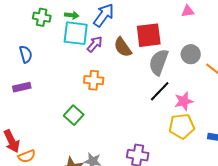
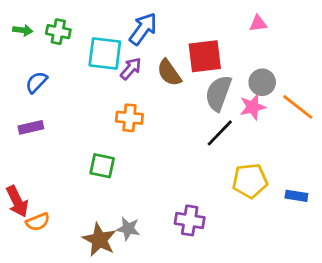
green arrow: (72, 15) -> (23, 30), moved
blue semicircle: (26, 54) -> (36, 82), turned -120
pink star: (184, 101) -> (253, 107), moved
green square: (74, 115) -> (102, 166), turned -30

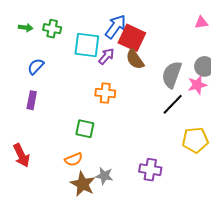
red square: (205, 56) -> (132, 38), moved, turned 32
purple rectangle: (31, 127) -> (32, 100), turned -66
orange semicircle: (38, 222) -> (74, 159), moved

